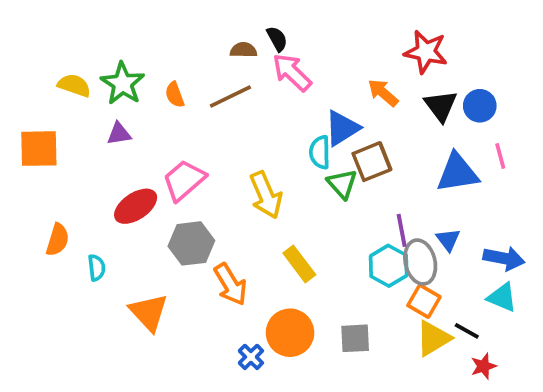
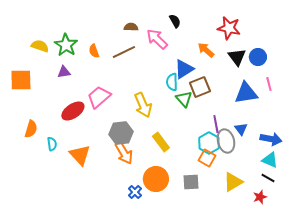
black semicircle: (277, 39) -> (175, 21), moved
gray hexagon: (191, 243) -> (121, 133), moved
orange square: (424, 301) -> (207, 158), moved
orange triangle: (149, 312) -> (80, 155), moved
black line: (467, 331) -> (268, 178), moved

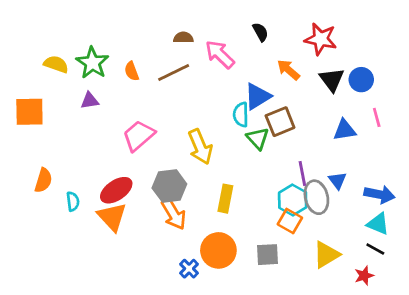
black semicircle: (175, 21) -> (260, 32), moved
blue triangle: (246, 93) -> (344, 130), size x0.7
red ellipse: (73, 111) -> (116, 190), moved
yellow rectangle: (161, 142) -> (225, 199), turned 48

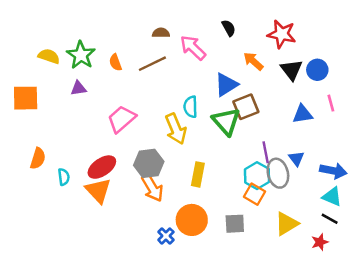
cyan semicircle: (241, 115) -> (191, 107), moved
green triangle: (258, 138) -> (226, 121), size x1.4

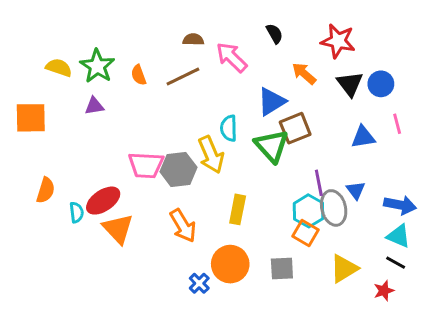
pink trapezoid: (122, 119) -> (146, 165), moved, turned -136
gray hexagon: (149, 163) -> (178, 170), moved
red ellipse: (102, 167) -> (103, 201), moved

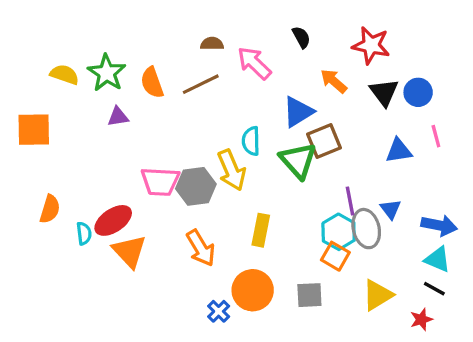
orange semicircle: (139, 75) -> (152, 83), size x1.4
purple triangle: (94, 106) -> (118, 117), moved

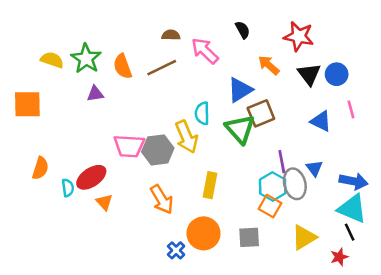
blue triangle: (399, 151) -> (321, 121), turned 35
orange triangle: (129, 251) -> (104, 202), size x0.6
cyan triangle: (438, 259) -> (352, 209), size x1.4
black line: (434, 289) -> (350, 232), turned 36

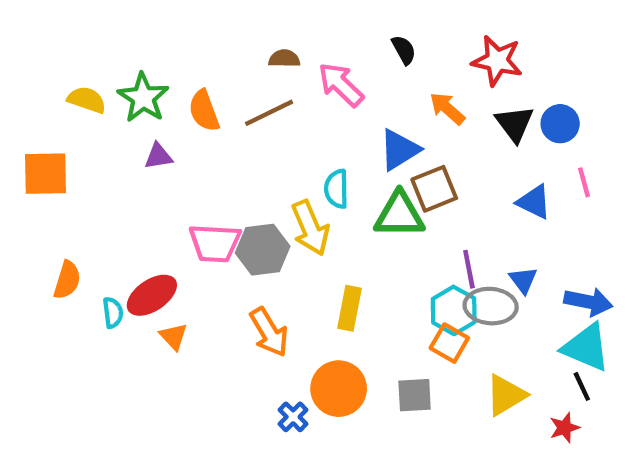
green triangle: (240, 129) -> (399, 215), turned -48
gray ellipse: (295, 184) -> (491, 306), turned -72

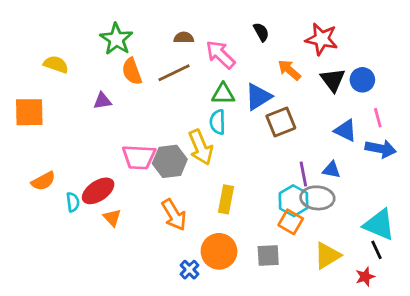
green star: (143, 98) -> (116, 39), moved
green triangle: (399, 215) -> (223, 94), moved, size x0.7
orange semicircle: (67, 280) -> (43, 181), turned 45
blue triangle: (523, 280) -> (331, 170), moved, turned -42
blue arrow: (588, 302) -> (381, 149), moved

